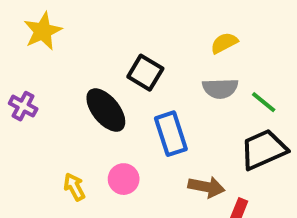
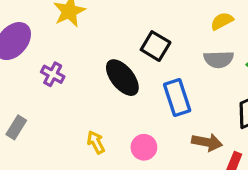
pink circle: (124, 179) -> (144, 147), moved

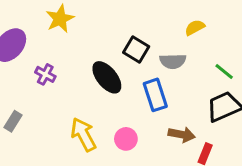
gray semicircle: (219, 59) -> (173, 61), moved
yellow arrow: (96, 142) -> (83, 135), size x1.6

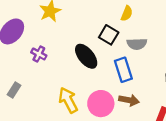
yellow semicircle: (195, 28) -> (127, 13), moved, turned 140
brown arrow: (182, 135) -> (129, 100), moved
pink circle: (126, 139) -> (101, 104), size x1.5

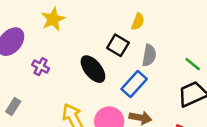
gray semicircle: (137, 44) -> (149, 55), turned -78
blue rectangle: (123, 70) -> (134, 84), turned 60

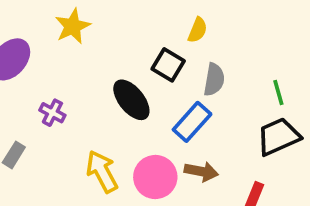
green line: (193, 64) -> (278, 92), turned 35
purple cross: (41, 67) -> (52, 113), moved

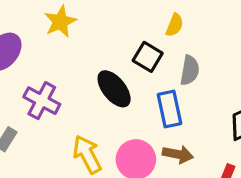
purple cross: (52, 113) -> (42, 101), size x1.5
blue rectangle: (192, 122) -> (170, 109), turned -54

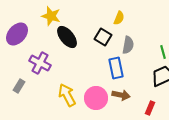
yellow star: (60, 22) -> (51, 16), turned -30
black ellipse: (114, 89) -> (67, 37), moved

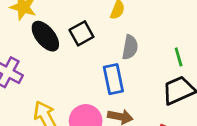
black square: (103, 37) -> (81, 33), moved, turned 30

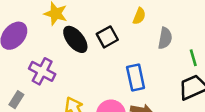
gray semicircle: (130, 47) -> (165, 38), moved

